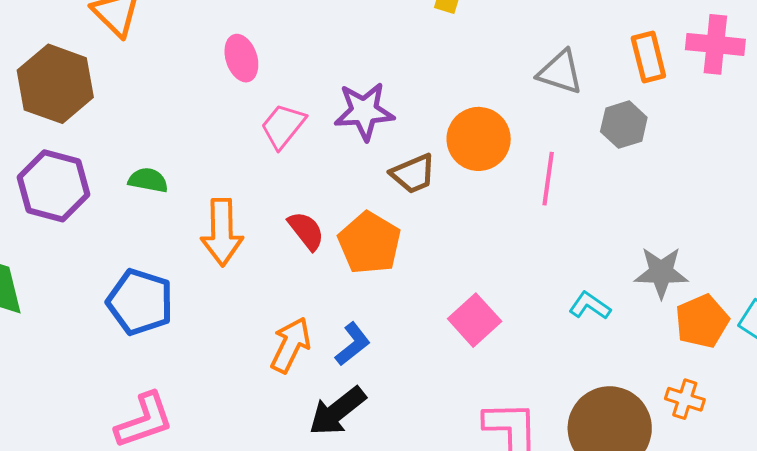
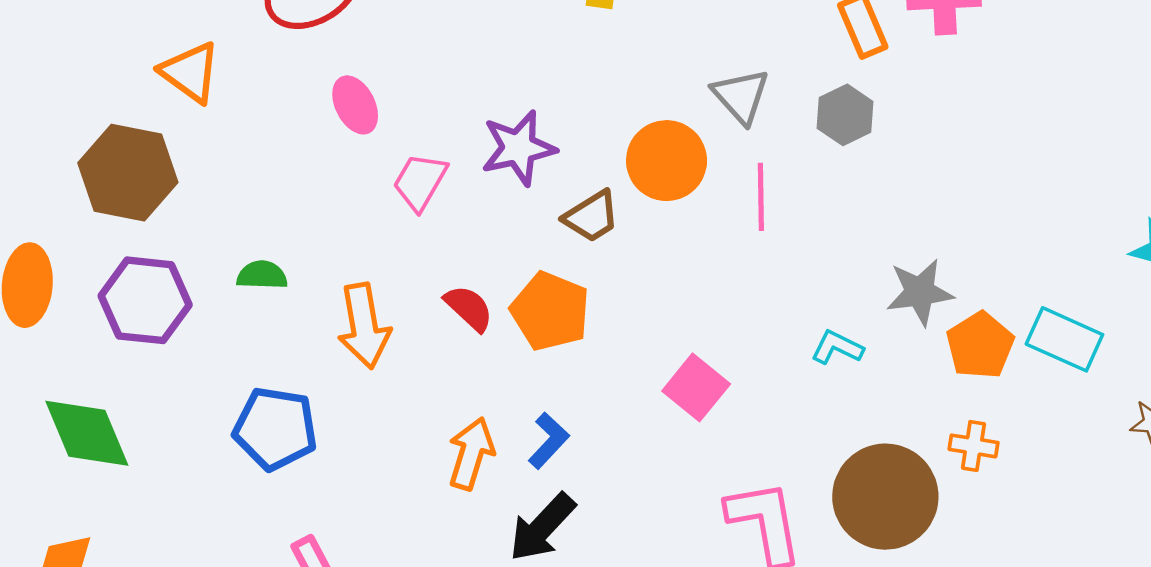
gray triangle: (560, 72) -> (741, 96), moved, turned 39

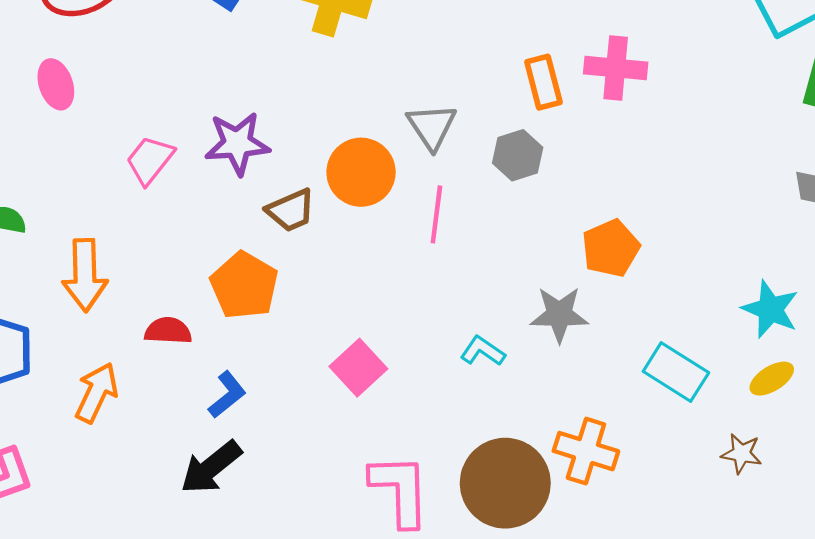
pink ellipse: (355, 105) -> (56, 84), moved
red semicircle: (469, 308) -> (168, 331), moved, turned -48
orange pentagon: (980, 345) -> (611, 248), moved
orange cross: (974, 446) -> (586, 451), size x1.5
orange arrow: (471, 454) -> (96, 393), moved

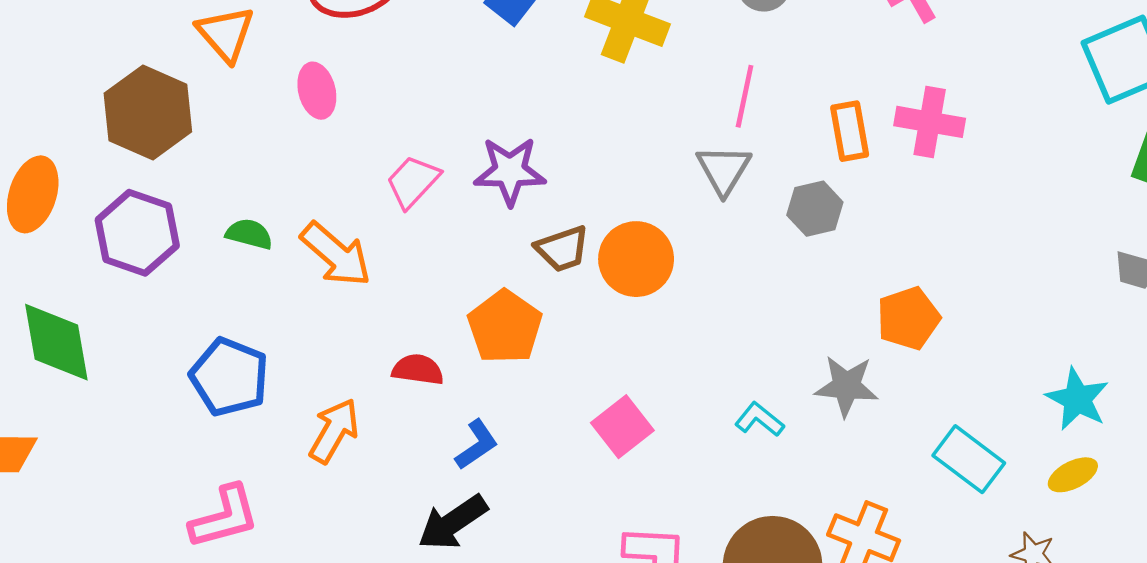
orange circle: (361, 172) -> (636, 259), moved
pink line: (436, 214) -> (745, 96), moved
orange arrow: (85, 275) -> (336, 254), moved, turned -52

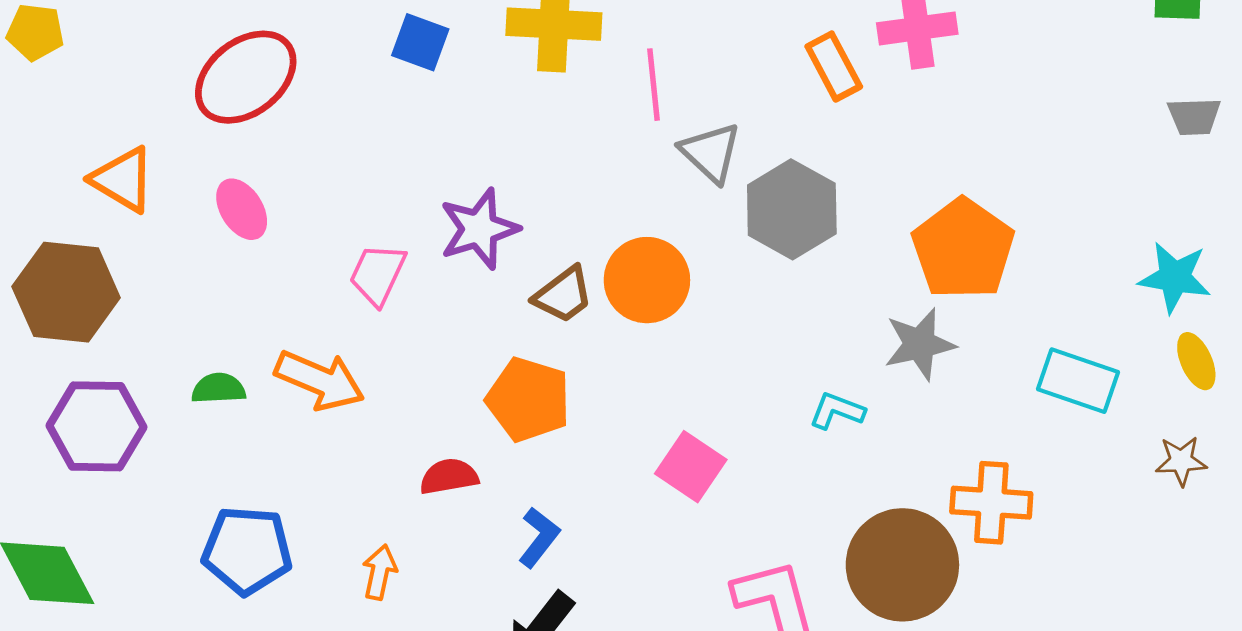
pink line: (745, 96) -> (654, 85), moved
gray hexagon: (815, 209) -> (792, 209), moved, size x1.5
orange pentagon: (908, 318) -> (963, 249), size x1.4
orange arrow: (334, 431) -> (380, 572), size x0.7
yellow ellipse: (1073, 475) -> (1196, 361), turned -69

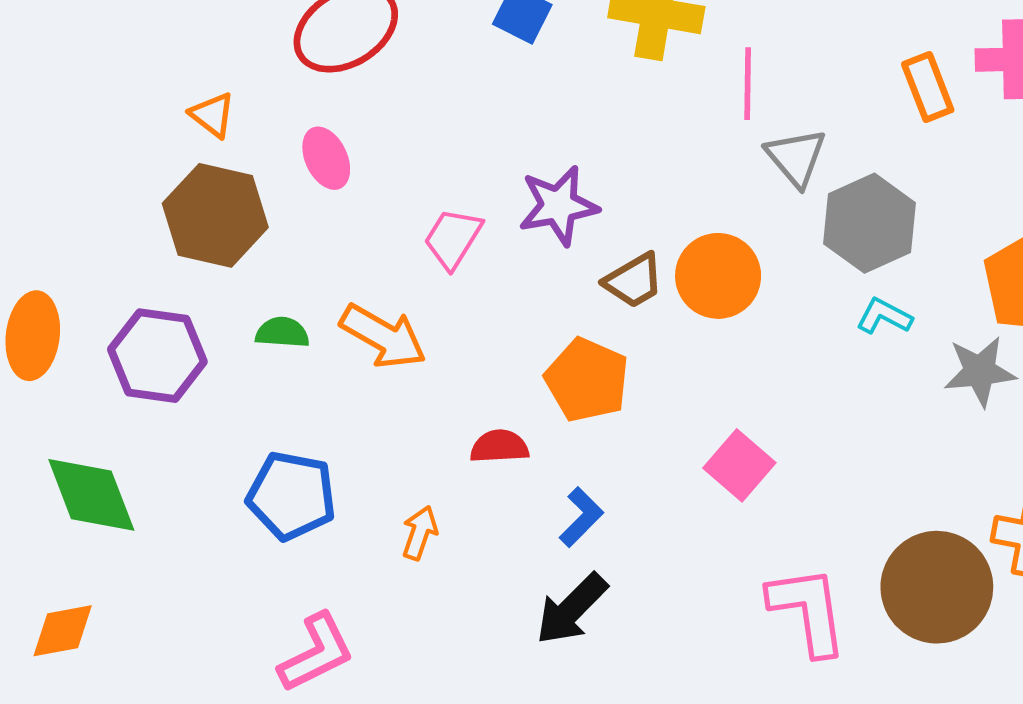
orange triangle: (123, 180) -> (212, 115), size x0.7
brown hexagon: (66, 292) -> (215, 215), moved
cyan L-shape: (837, 411) -> (884, 316), moved

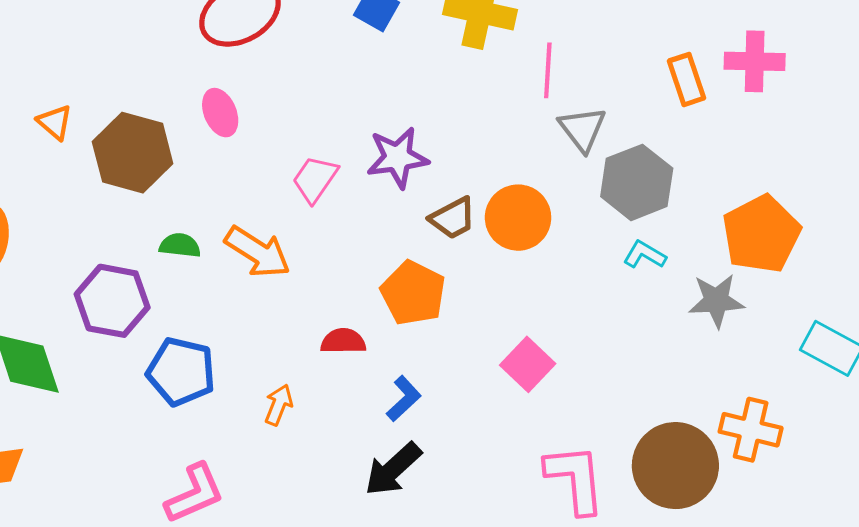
orange triangle: (212, 115) -> (55, 122), moved
purple hexagon: (157, 356) -> (112, 301), moved

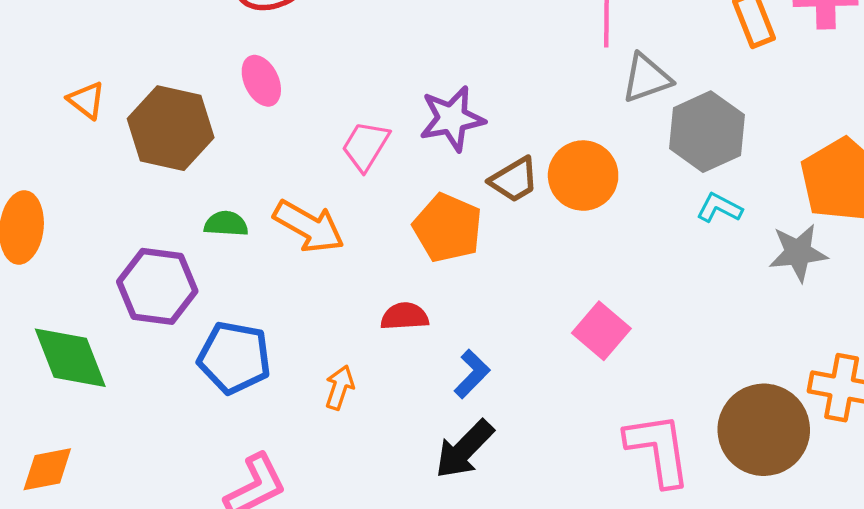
gray triangle: (582, 129) -> (646, 78), turned 51
orange pentagon: (413, 293) -> (448, 228), moved

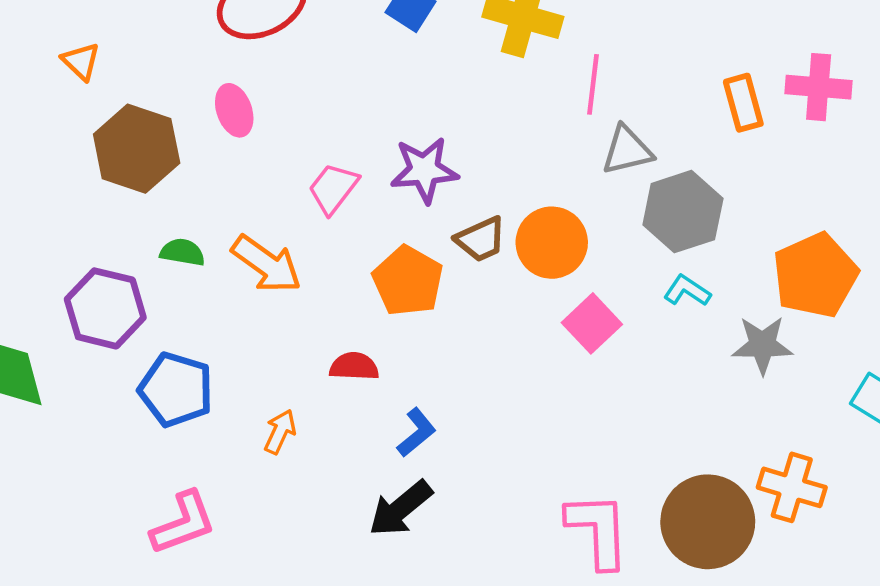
orange triangle: (86, 100) -> (81, 61), moved
pink square: (601, 331) -> (592, 323), moved

